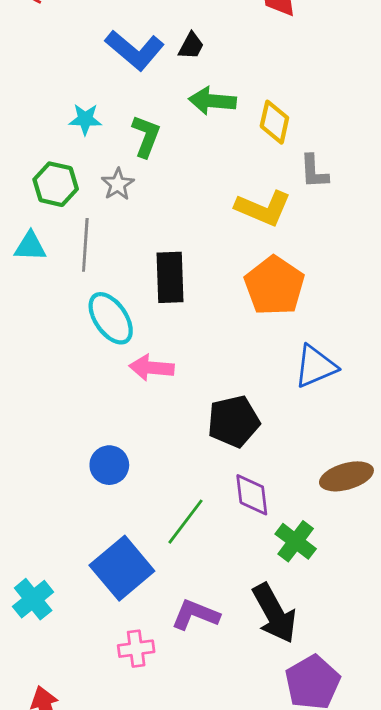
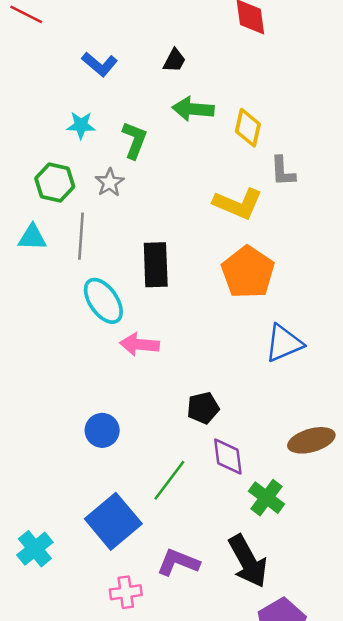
blue L-shape: (135, 50) -> (100, 64), moved, size x0.7
black pentagon: (233, 421) -> (203, 408), moved, size x0.7

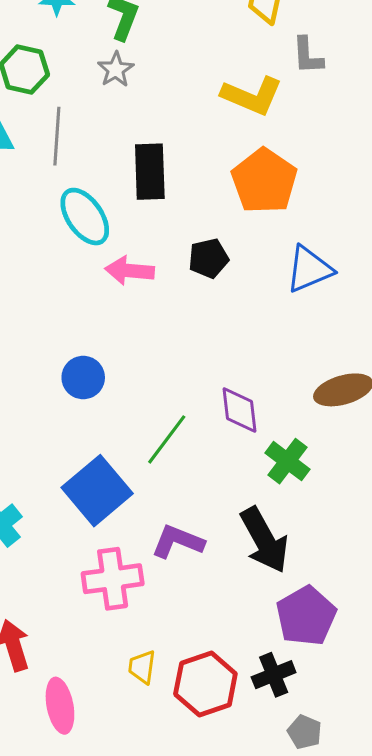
gray star: (110, 183) -> (116, 70), moved
black pentagon: (203, 408) -> (209, 258), moved
pink cross: (126, 592) -> (113, 579), size x1.5

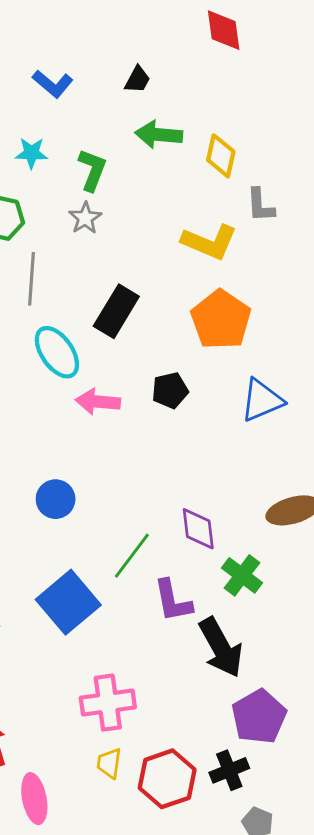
black rectangle: (150, 172) -> (116, 311), turned 33
purple L-shape: (178, 542) -> (173, 601), moved, turned -123
pink cross: (113, 579) -> (108, 703), moved

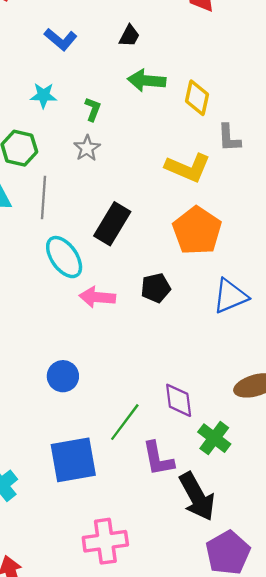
green L-shape: (92, 170) -> (93, 109), size x0.7
blue square: (68, 602) -> (73, 460), turned 30

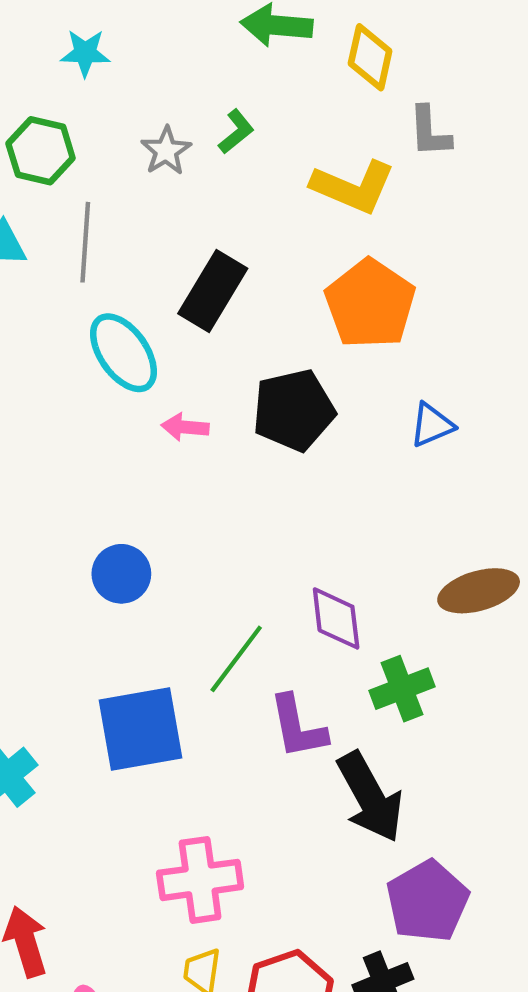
green L-shape: (93, 109) -> (236, 132), moved, turned 30
black pentagon: (156, 288) -> (294, 410), size x1.5
blue triangle: (230, 296) -> (432, 425), size x0.7
pink arrow: (97, 297) -> (185, 427), size x0.7
green cross: (214, 438) -> (402, 689), turned 32

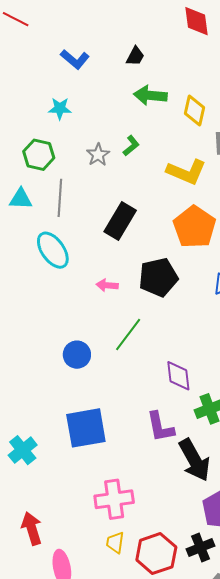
cyan ellipse: (123, 353) -> (53, 250), moved
green line: (236, 659) -> (128, 335), moved

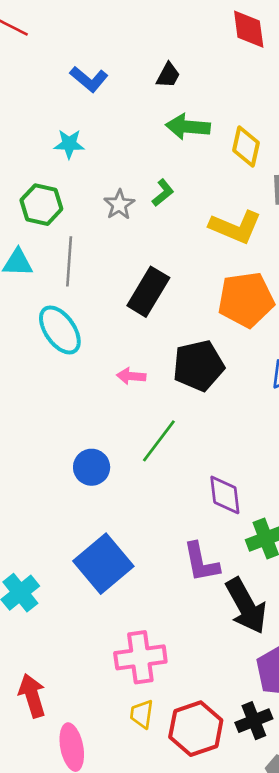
orange pentagon: (194, 227) -> (246, 300), turned 30
blue square: (86, 428) -> (103, 564), turned -30

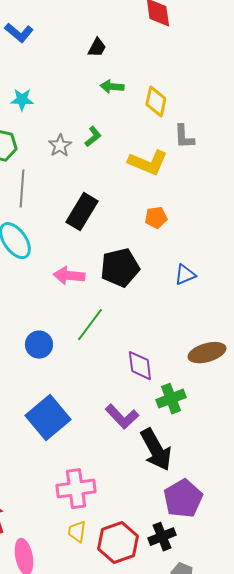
blue L-shape: (89, 79) -> (19, 33), moved
green arrow: (188, 127) -> (112, 87), size x0.7
orange pentagon: (246, 300) -> (156, 218), size x0.5
pink arrow: (131, 376) -> (69, 276), size x1.4
purple L-shape: (201, 562) -> (122, 417), turned -32

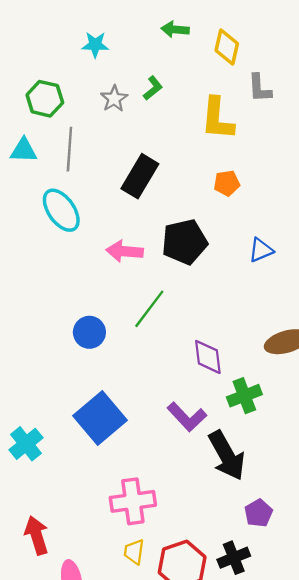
cyan star: (22, 100) -> (95, 45), moved
yellow L-shape: (148, 163) -> (217, 119), turned 72
purple pentagon: (183, 499) -> (258, 513), size x0.6

